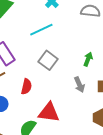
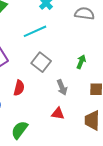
gray arrow: (79, 85) -> (62, 87), moved
red triangle: (49, 112) -> (58, 114), moved, size x0.6

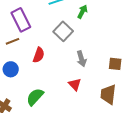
green arrow: (81, 62) -> (82, 12), moved
red triangle: (58, 114) -> (75, 84), turned 32

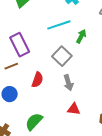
gray arrow: (81, 59) -> (68, 83), moved
red triangle: (75, 84) -> (74, 109), turned -40

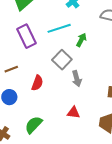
purple rectangle: (20, 45) -> (26, 36), moved
gray arrow: (68, 83) -> (77, 79), moved

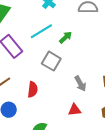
green arrow: (81, 40) -> (66, 37), turned 32
gray arrow: (77, 79) -> (80, 84), moved

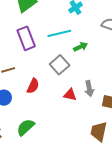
gray arrow: (80, 84) -> (89, 89), moved
red triangle: (75, 110) -> (70, 95), moved

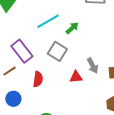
purple rectangle: (26, 38) -> (22, 51), moved

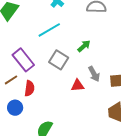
green arrow: (72, 28) -> (84, 46), moved
red semicircle: (38, 79) -> (29, 88), moved

